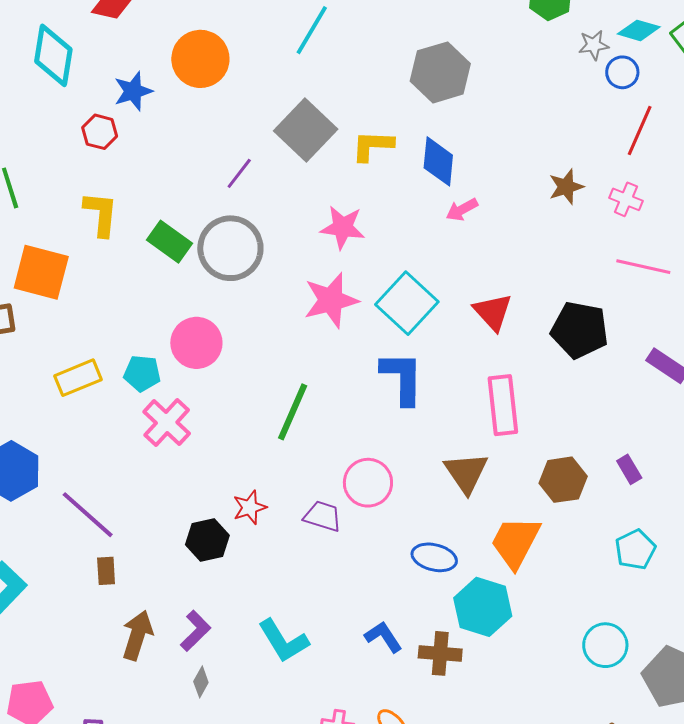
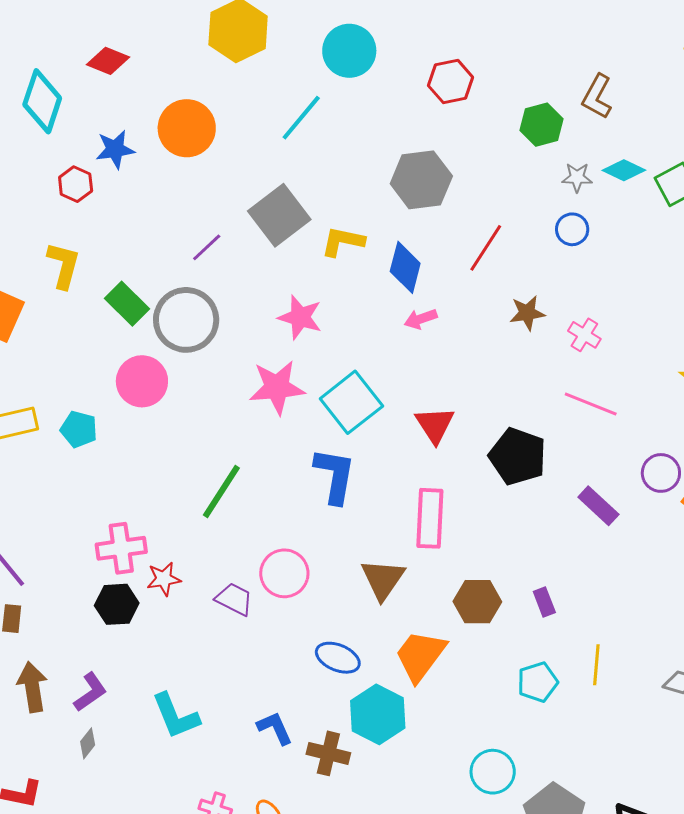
blue circle: (622, 72) -> (572, 229), moved
red line: (640, 131) -> (486, 248), moved
pink circle: (196, 343) -> (142, 381), moved
pink cross: (167, 423) -> (121, 548), moved, turned 30
brown arrow: (137, 635) -> (32, 687), turned -36

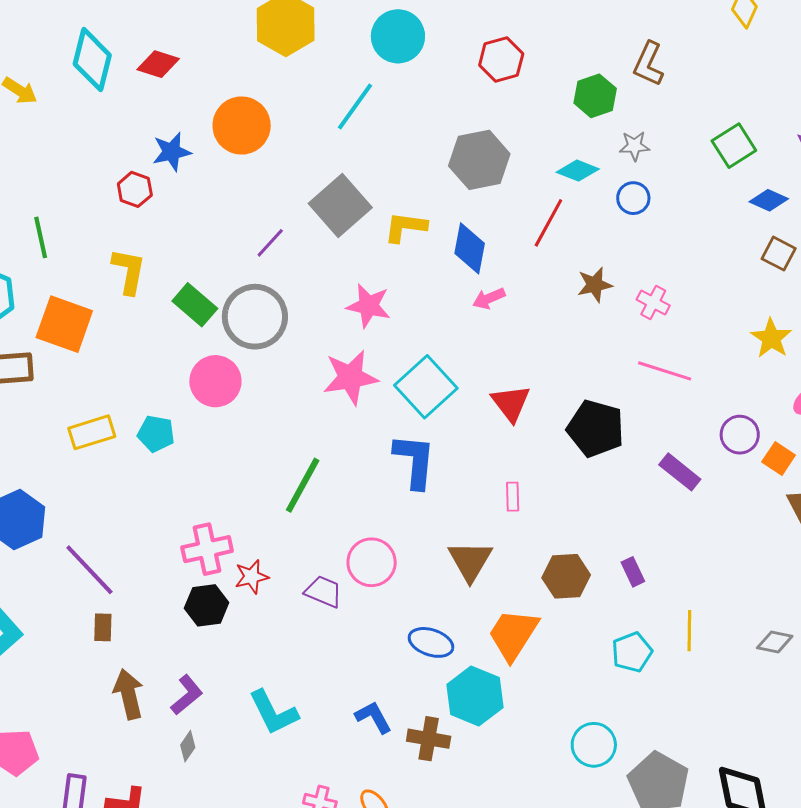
cyan diamond: (42, 101) -> (92, 60), moved
cyan diamond: (624, 170) -> (578, 171), moved
pink rectangle: (430, 518) -> (513, 497), size x0.5

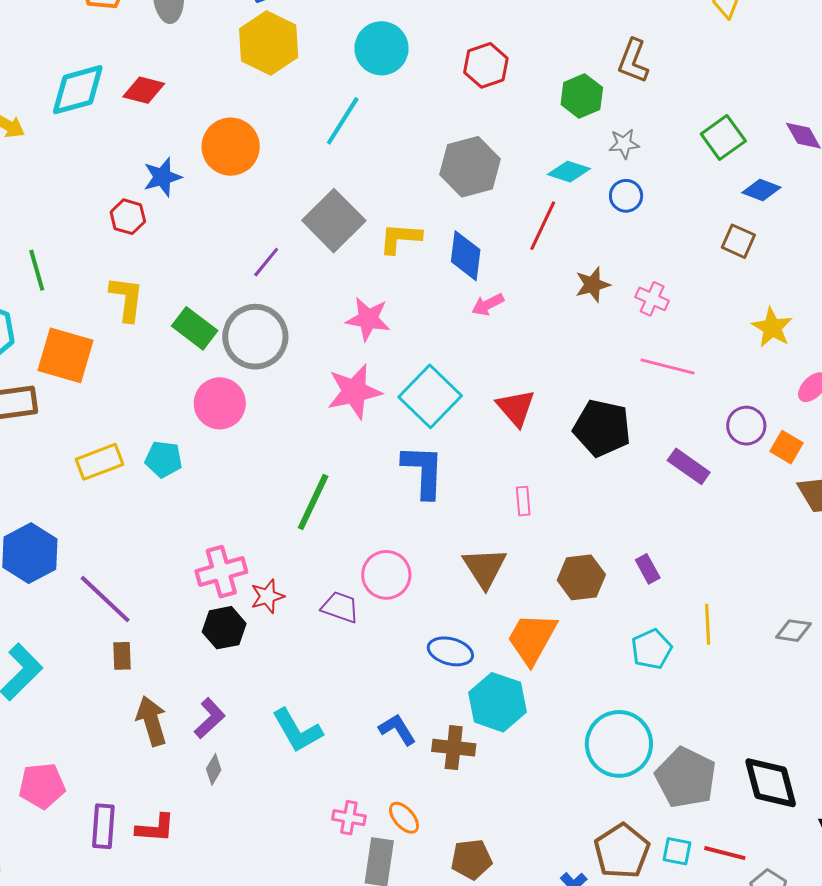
cyan diamond: (92, 60) -> (78, 90), turned 64
brown square: (779, 254) -> (738, 241), moved
cyan circle: (594, 745) -> (619, 744), size x1.5

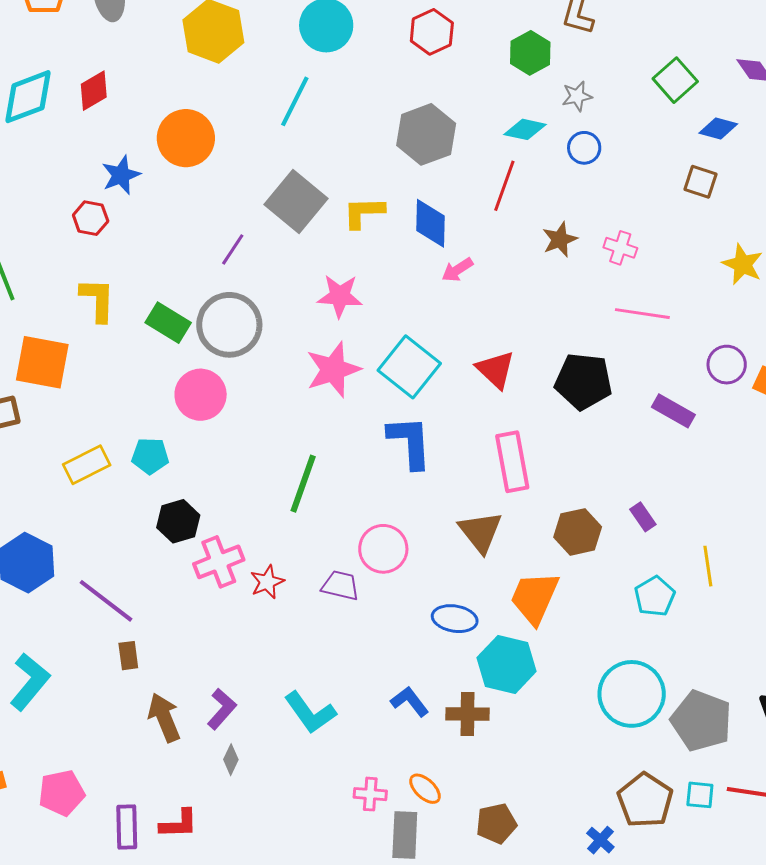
red diamond: (144, 90) -> (94, 91), turned -39
pink rectangle: (523, 501) -> (512, 462), size x2.0
black hexagon: (224, 628) -> (178, 521), moved

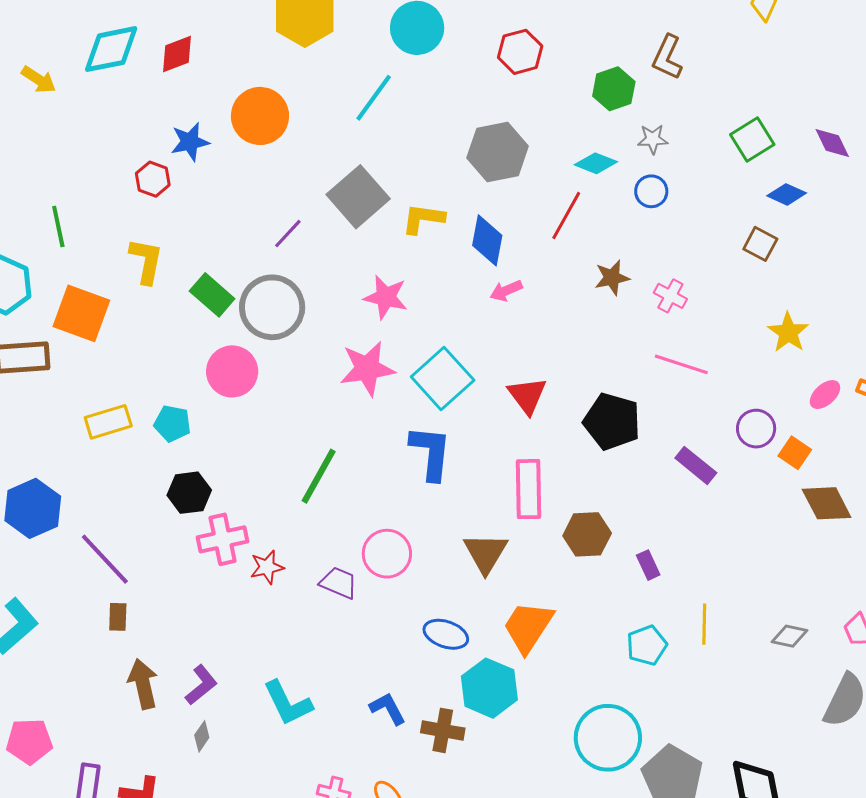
brown hexagon: (578, 532) -> (587, 534), moved

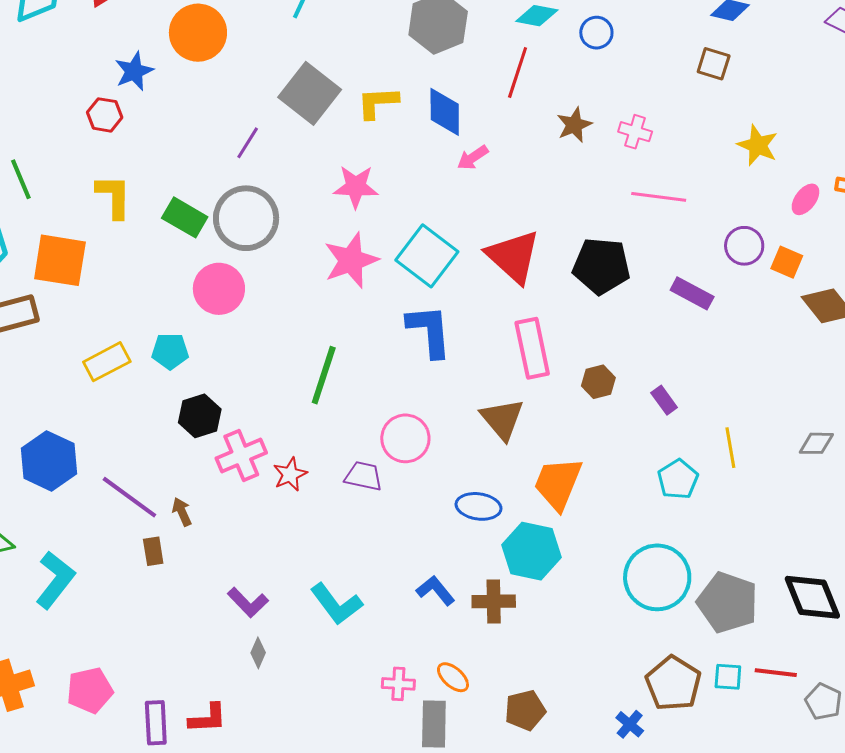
red triangle: (527, 395) -> (513, 257), size x1.4
brown hexagon: (587, 534) -> (598, 382), size x0.7
brown arrow: (143, 684) -> (182, 512), moved, size x0.6
purple L-shape: (201, 685) -> (248, 602), turned 96

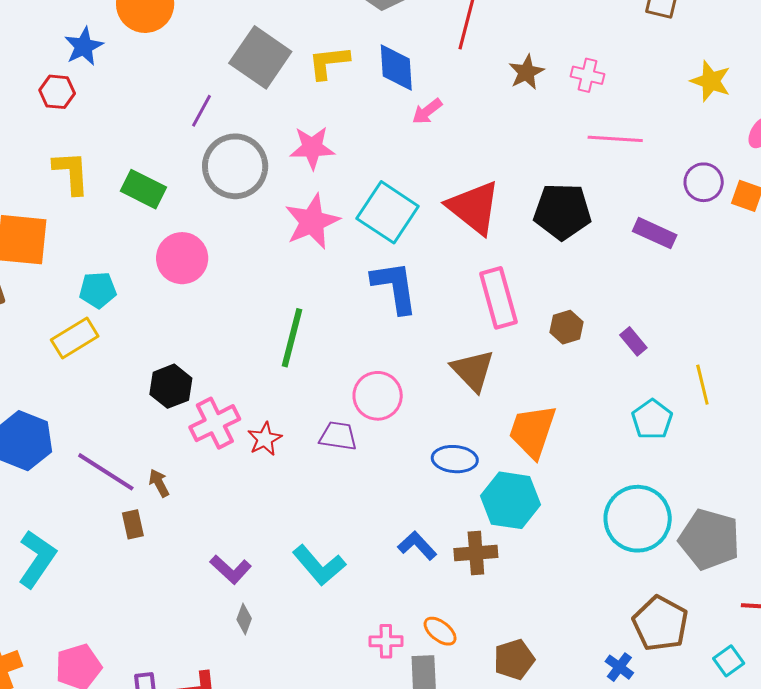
gray circle: (246, 218) -> (235, 166), moved
cyan pentagon: (170, 351) -> (98, 290), moved
cyan square: (728, 677) -> (729, 661), moved, turned -36

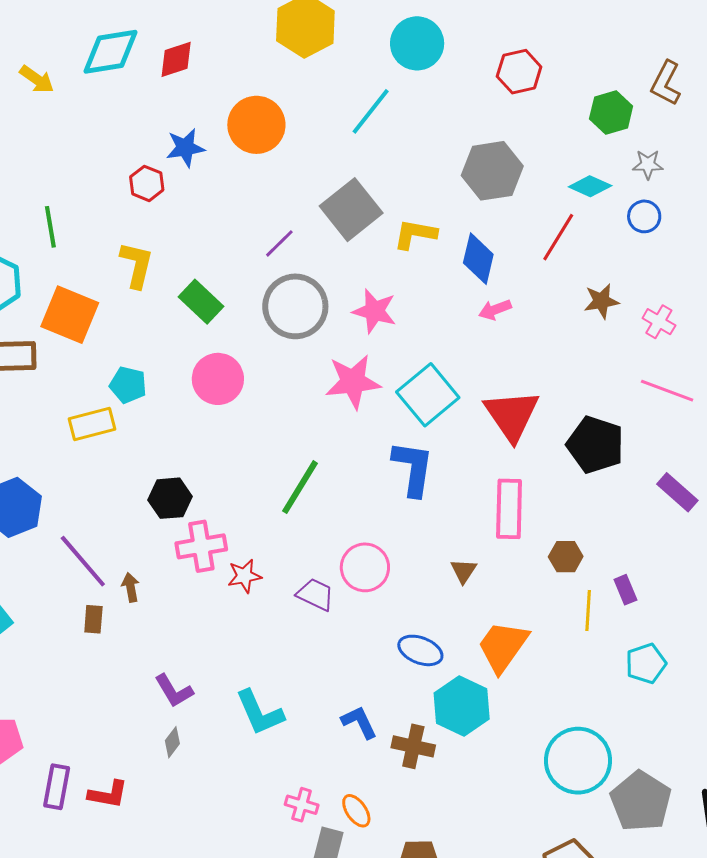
brown triangle: (473, 370) -> (463, 571), size x0.6
yellow line: (702, 385) -> (588, 610), moved
cyan pentagon: (652, 419) -> (646, 663), moved

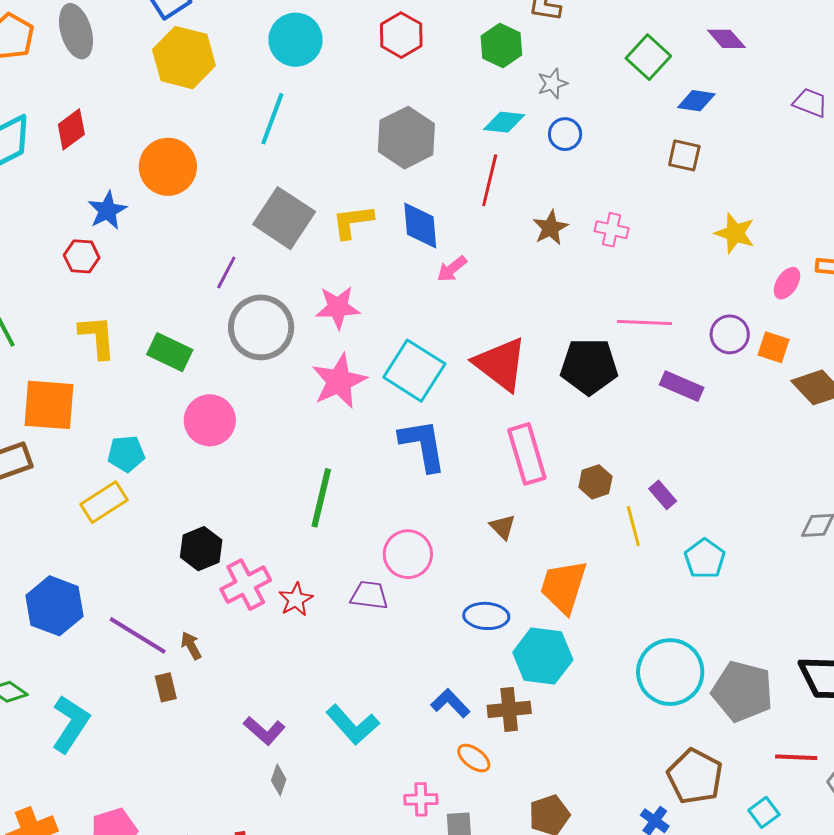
pink line: (667, 391) -> (645, 322), moved
orange ellipse: (356, 811) -> (474, 758), moved

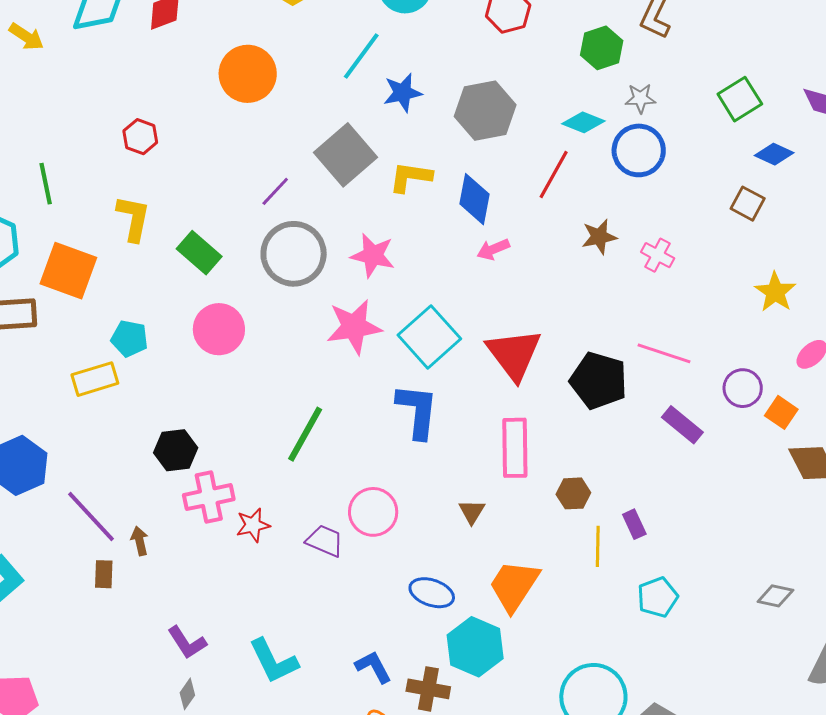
blue circle: (565, 134) -> (639, 150), size x1.6
blue star: (107, 210) -> (403, 93), moved

